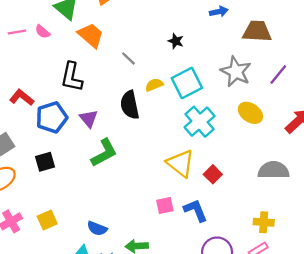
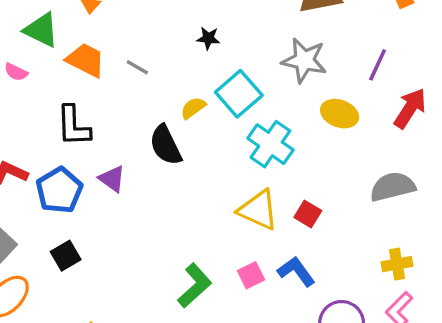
gray line: (128, 58) -> (137, 67), moved
purple line: (278, 75) -> (378, 65), moved
green L-shape: (104, 153) -> (195, 286), moved

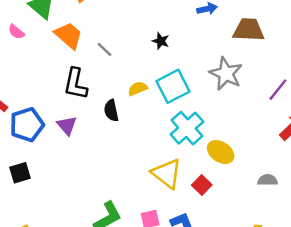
yellow ellipse: (340, 114) -> (221, 152), moved
black L-shape: (73, 126) -> (75, 84), moved
black semicircle: (166, 145) -> (111, 111), size x0.7
gray semicircle: (393, 187) -> (268, 180), size x0.6

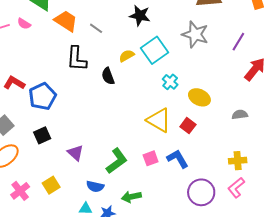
black star: (161, 41) -> (140, 15), size x1.5
purple triangle: (67, 125) -> (75, 153), moved
cyan cross: (187, 128) -> (170, 82), size x0.6

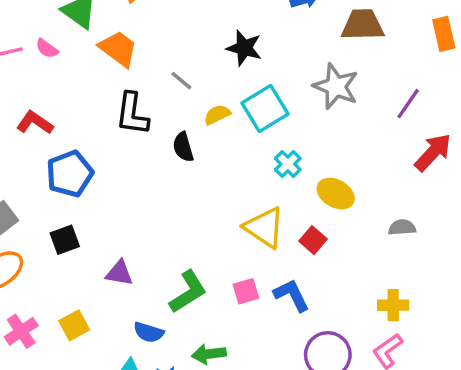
gray line: (96, 28) -> (181, 81), moved
red L-shape: (14, 83) -> (35, 123), moved
purple triangle: (75, 153) -> (119, 273), turned -36

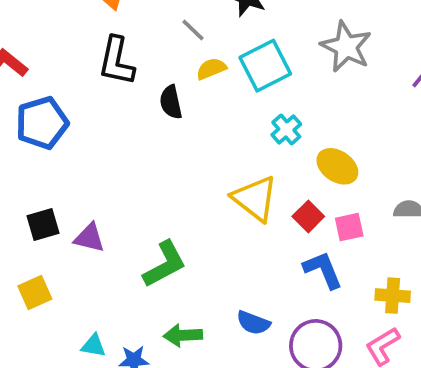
gray line: (181, 81) -> (193, 30), moved
black square: (65, 240) -> (43, 225), moved
pink square: (246, 291) -> (349, 227), moved
blue L-shape: (292, 295) -> (323, 270), moved
blue semicircle: (149, 332) -> (253, 323), moved

